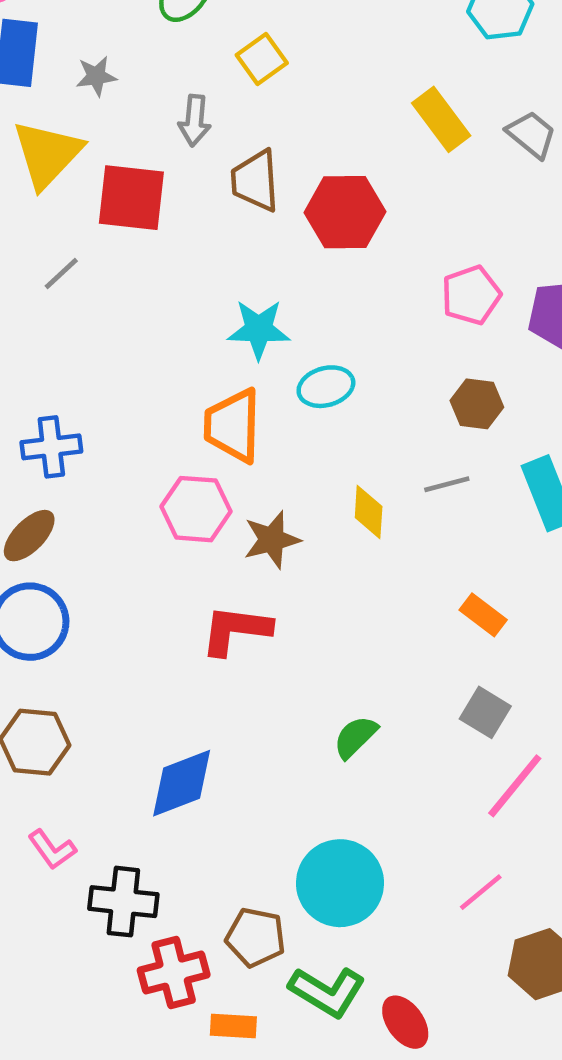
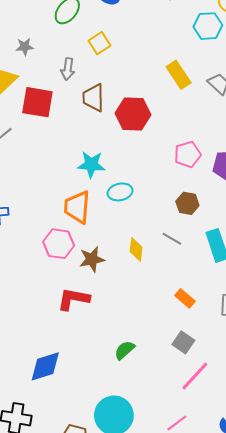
gray line: (447, 484) -> (172, 239), turned 42

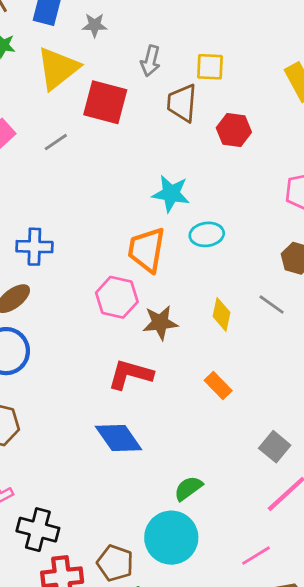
yellow square: (99, 43) -> (210, 67), moved, turned 30
red hexagon: (133, 114) -> (234, 130), size x0.7
orange rectangle: (185, 298) -> (218, 385), moved
green semicircle: (125, 350) -> (188, 488), moved
blue diamond: (45, 366) -> (119, 438), moved, turned 68

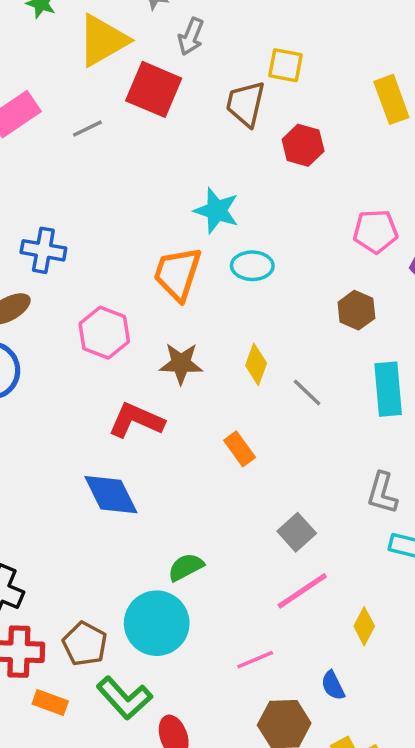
gray arrow: (150, 61) -> (191, 37), moved
pink hexagon: (117, 297) -> (104, 333), moved
gray line: (272, 304) -> (307, 392), moved

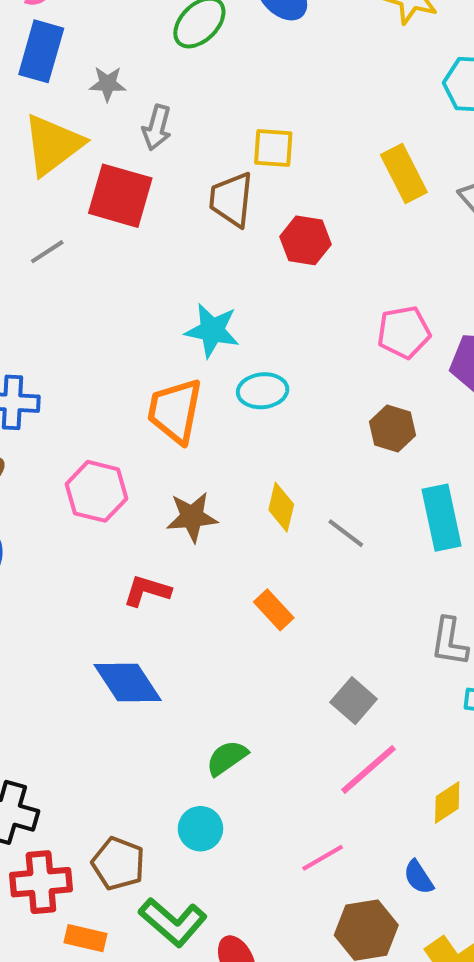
red L-shape: (136, 420) -> (147, 591), size x0.7
cyan circle: (157, 623) -> (200, 829), size x0.6
yellow diamond: (364, 626) -> (447, 802), turned 36

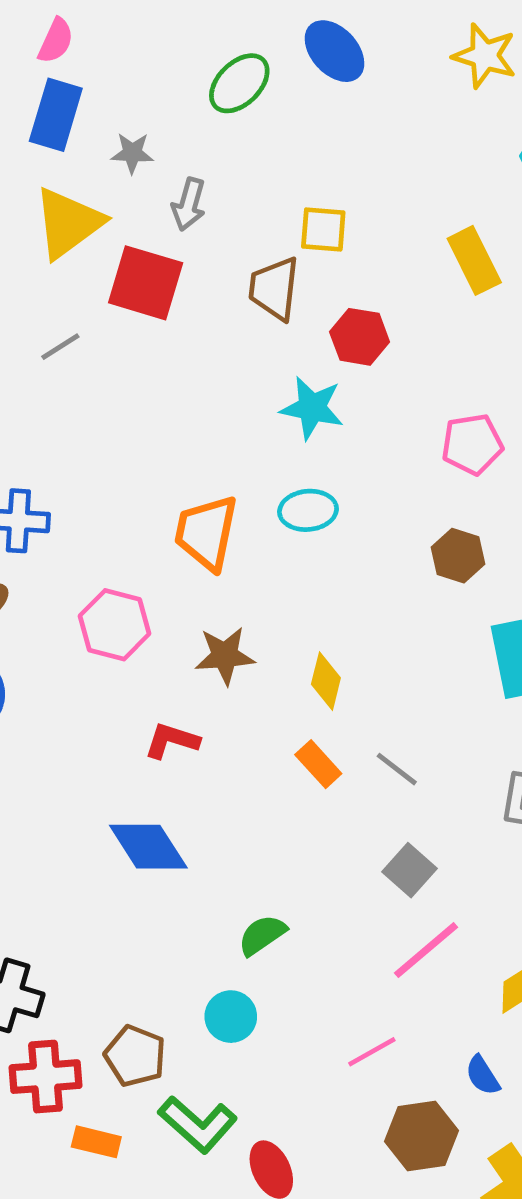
cyan star: (212, 330) -> (312, 408), moved
yellow diamond: (281, 507) -> (326, 681), moved
gray line: (346, 533) -> (397, 769), moved

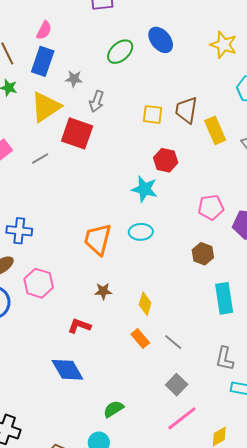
brown trapezoid: (274, 289) -> (186, 110), moved
pink hexagon: (115, 625) -> (39, 283), moved
brown star: (225, 656) -> (103, 291), size x0.7

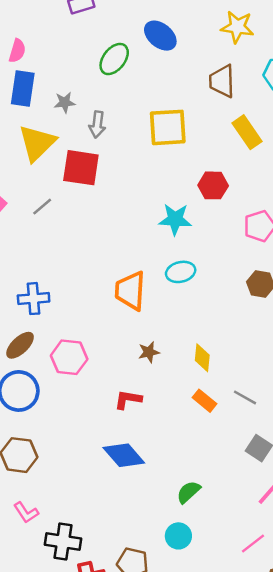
brown trapezoid: (186, 110) -> (222, 81), moved
yellow square: (153, 114) -> (168, 127), size x1.6
red hexagon: (166, 160) -> (213, 185), moved

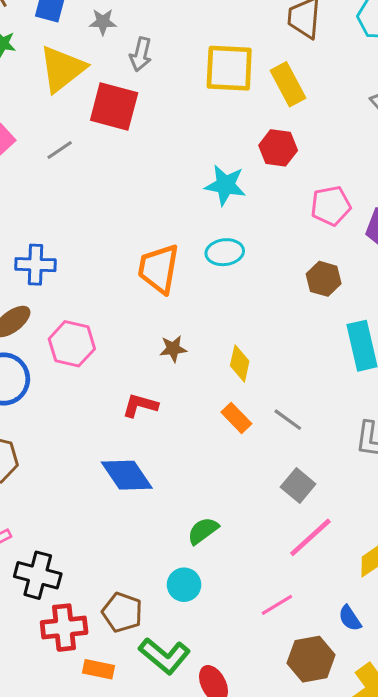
yellow rectangle: (247, 132) -> (288, 84), moved

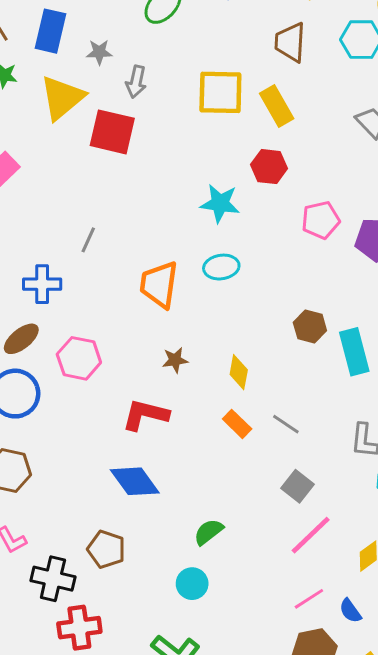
gray line: (60, 150) -> (88, 240), moved, turned -30
brown hexagon: (324, 279) -> (310, 327), moved
red L-shape: (140, 405) -> (145, 415), size x1.4
pink line: (277, 605) -> (309, 599), moved
brown pentagon: (122, 612) -> (106, 549), moved

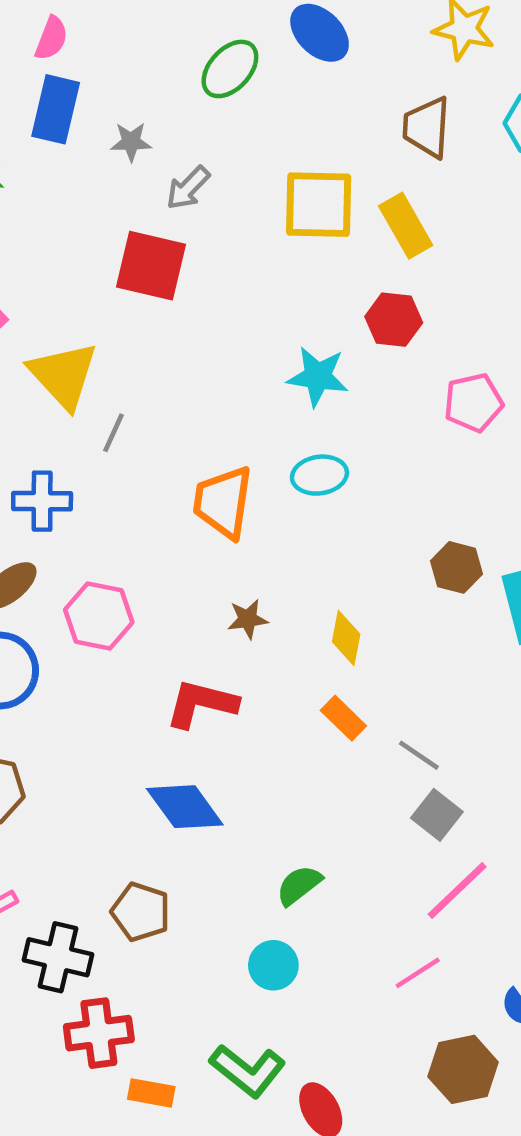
gray arrow: (136, 82) -> (188, 188), turned 32
yellow triangle: (62, 98) -> (63, 375), moved, turned -33
gray line: (286, 424) -> (419, 755), moved
pink line: (309, 599) -> (418, 973), moved

